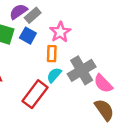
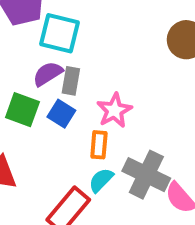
gray rectangle: (33, 15) -> (71, 81), turned -42
gray cross: (82, 70) -> (146, 175), turned -36

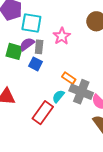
green square: (22, 110) -> (14, 51), moved
pink star: (114, 110) -> (62, 36), moved
orange rectangle: (99, 145) -> (69, 78), moved, turned -56

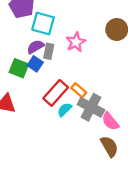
green square: (14, 51) -> (19, 68), moved
blue square: (35, 64) -> (35, 64), moved
red rectangle: (43, 113) -> (56, 93), moved

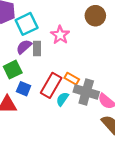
cyan square: (43, 23) -> (27, 24), turned -30
blue square: (35, 64) -> (24, 89), moved
green square: (19, 68) -> (13, 70), turned -36

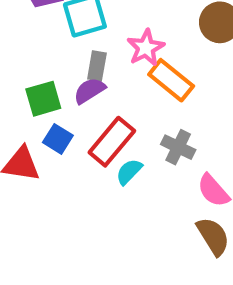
purple semicircle: (24, 47) -> (89, 91), moved
orange rectangle: (72, 79) -> (171, 80), moved, size x1.5
gray cross: (86, 92) -> (178, 147), moved, size x0.7

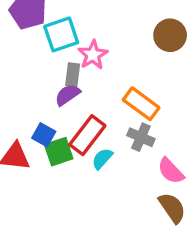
pink star: (146, 48) -> (93, 55), moved
orange rectangle: (171, 80) -> (141, 104), moved
green square: (43, 99) -> (59, 152), moved

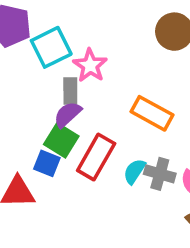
gray cross: (141, 137) -> (160, 174), moved
green square: (59, 152) -> (61, 140), moved, turned -32
cyan semicircle: (102, 159) -> (134, 171), moved

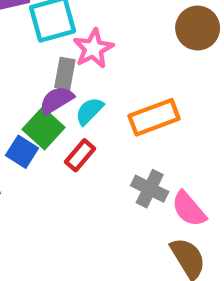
orange rectangle: (152, 113) -> (154, 117), turned -60
red rectangle: (96, 157) -> (80, 155), size x0.6
cyan semicircle: (134, 171) -> (89, 111), moved

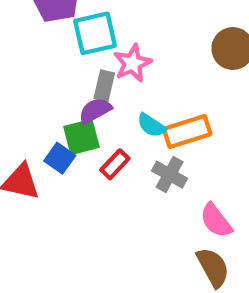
cyan semicircle: (89, 111) -> (151, 125), moved, turned -104
green square: (44, 128) -> (81, 137), turned 30
gray cross: (150, 189) -> (170, 175), moved

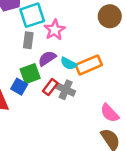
gray rectangle: (104, 86) -> (28, 40), moved
purple semicircle: (95, 111) -> (47, 58), moved
gray cross: (170, 175) -> (66, 90), moved

